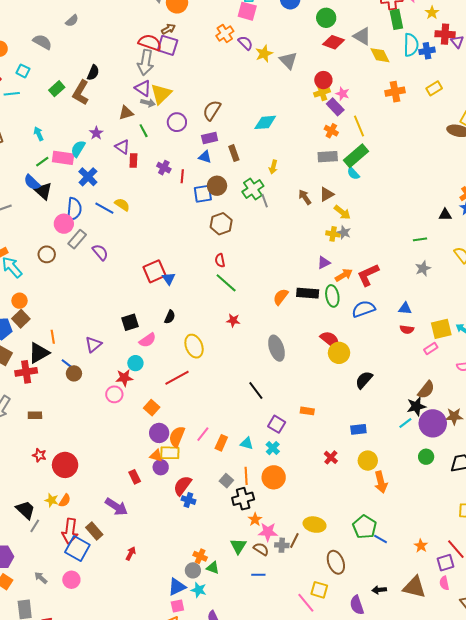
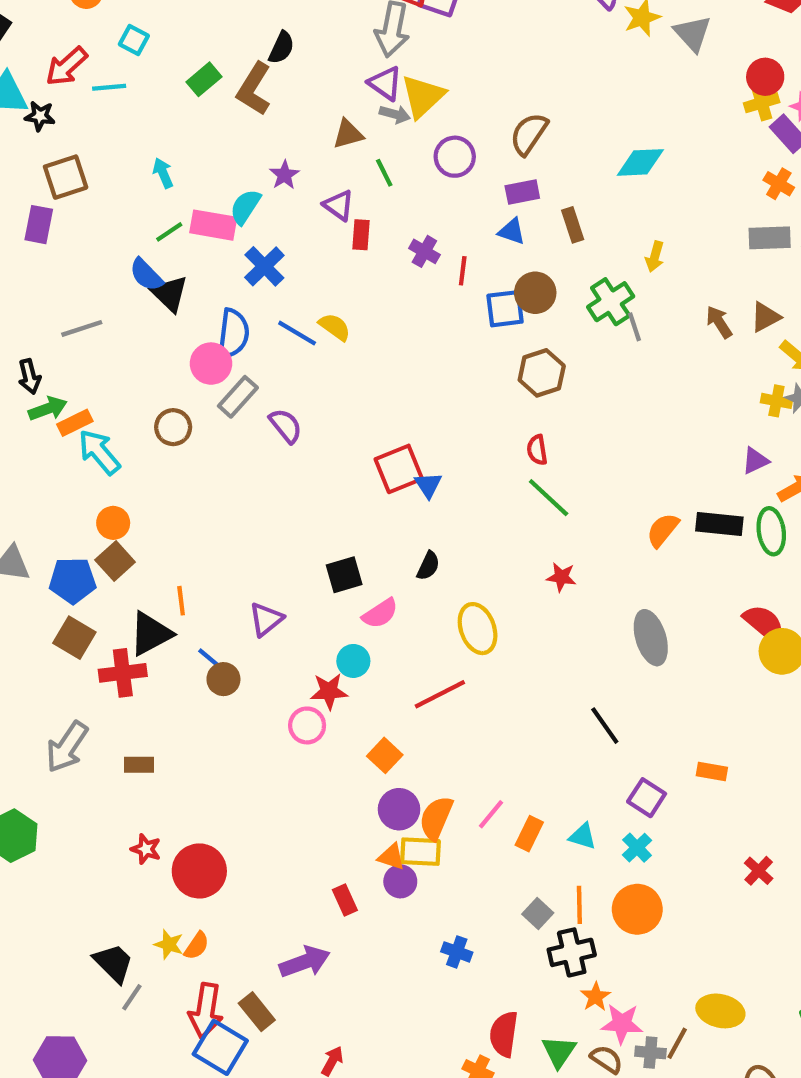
red semicircle: (182, 486) -> (504, 1034), moved, turned -30
purple arrow: (116, 507) -> (305, 962), turned -55

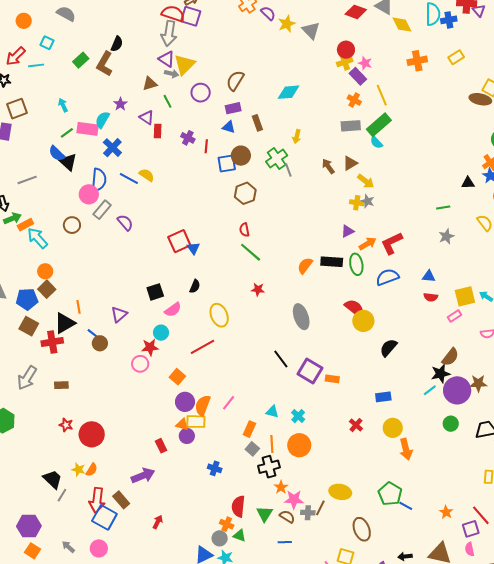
purple square: (647, 798) -> (310, 371), moved, size x1.4
orange rectangle: (529, 834) -> (249, 429), moved

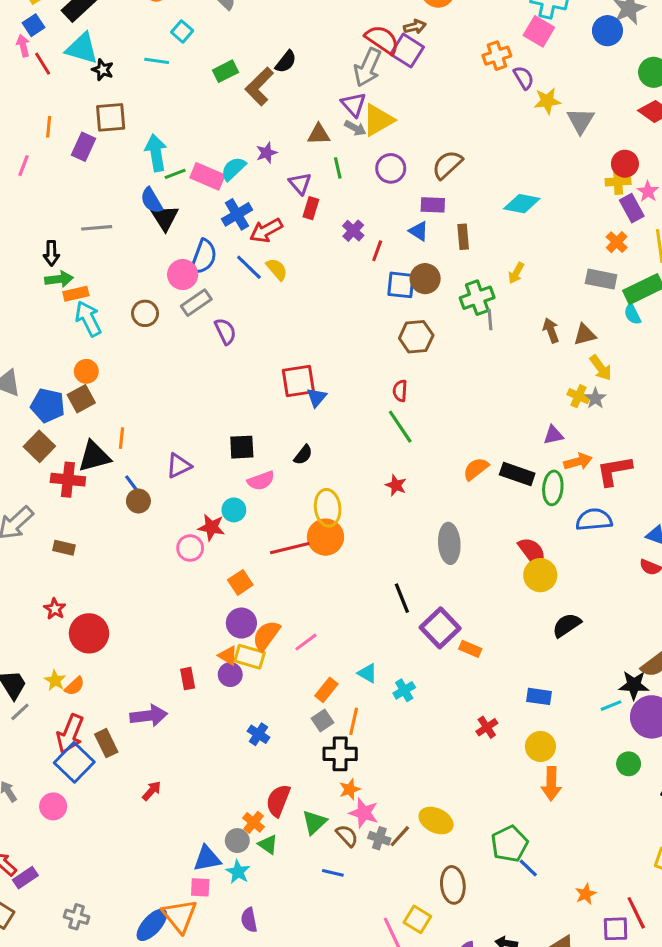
red arrow: (16, 56) -> (266, 231), moved
cyan arrow: (63, 105) -> (156, 153), moved, size x1.6
orange circle: (299, 445) -> (325, 537), moved

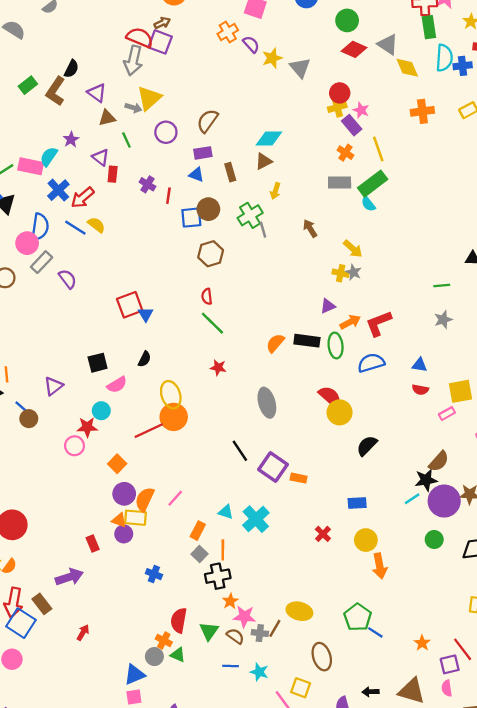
purple triangle: (354, 105) -> (97, 93), moved
brown triangle: (585, 335) -> (264, 161), moved
cyan cross: (404, 690) -> (256, 519), size x1.6
cyan star: (238, 872) -> (259, 672), moved

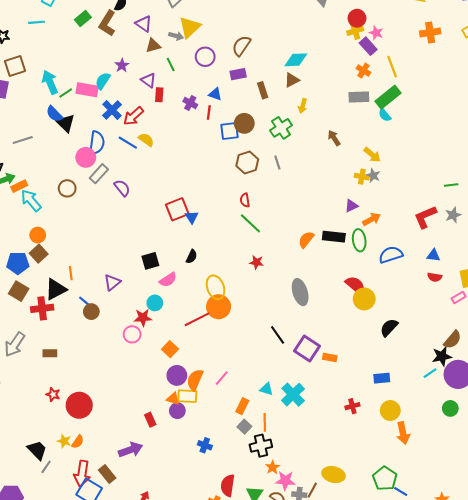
blue triangle: (196, 175) -> (215, 94), moved
gray line: (263, 230) -> (277, 163), moved
red L-shape: (379, 323) -> (425, 217), moved
red cross: (323, 534) -> (352, 406), turned 32

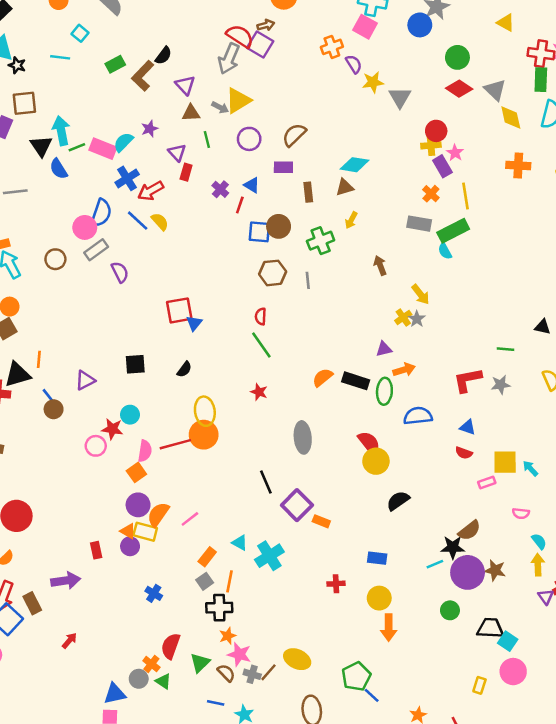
black triangle: (66, 123) -> (41, 146), moved
yellow cross: (362, 177) -> (403, 317), turned 32
pink semicircle: (168, 280) -> (145, 451), moved, turned -60

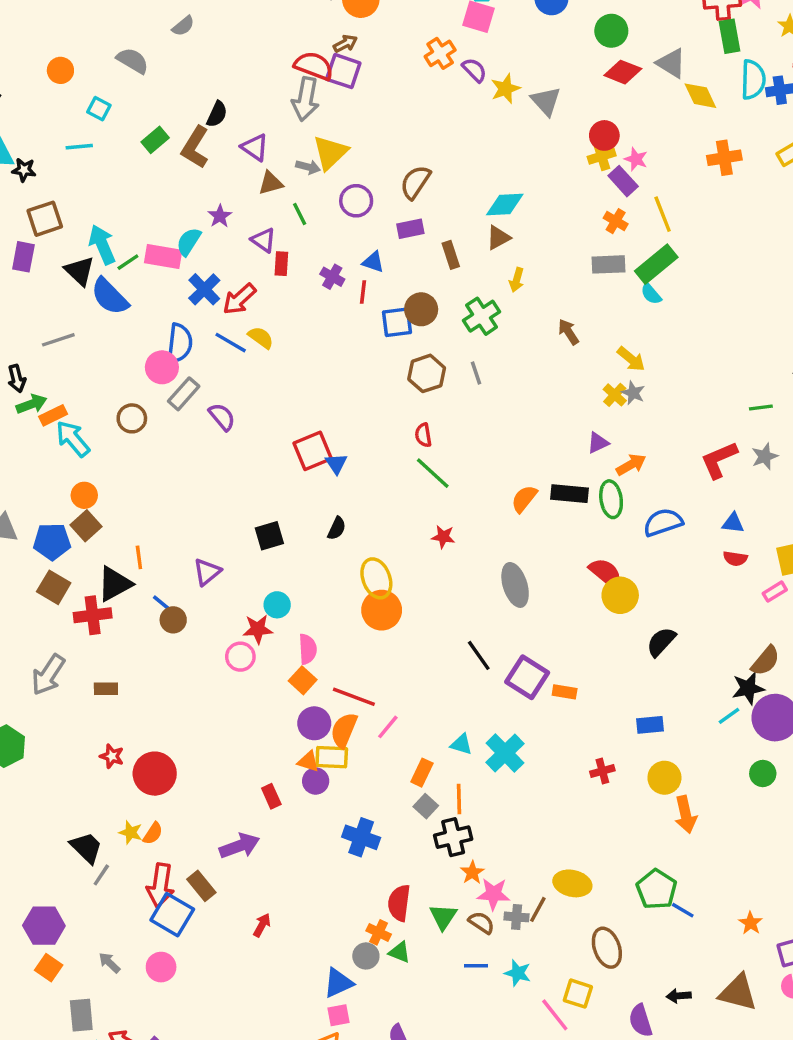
blue semicircle: (59, 169) -> (110, 297), size x1.4
red line: (175, 444) -> (354, 697), moved, turned 48
blue cross: (154, 593) -> (361, 837), size x1.5

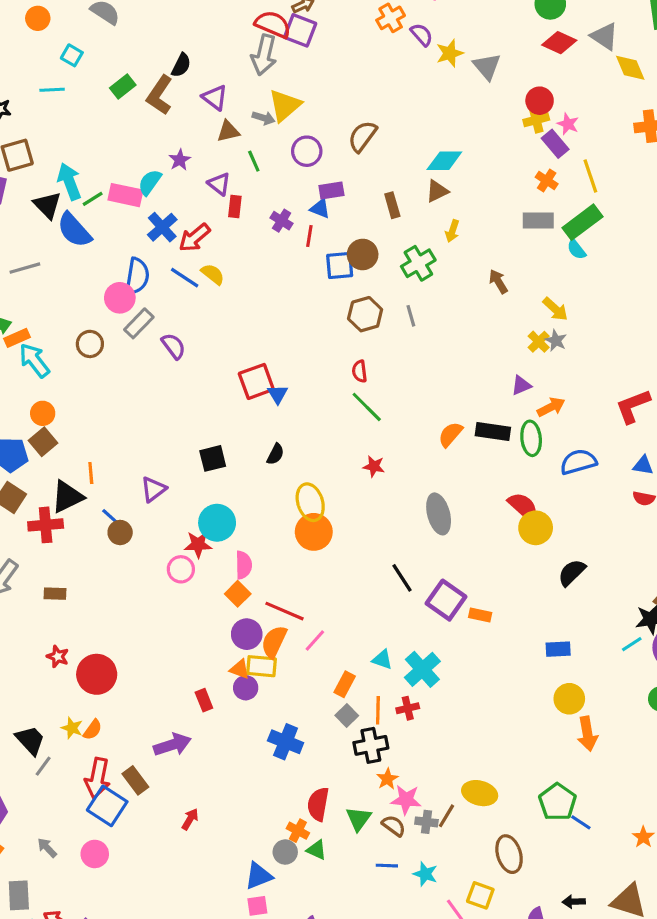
purple rectangle: (410, 229) -> (331, 190), moved
cyan circle: (277, 605) -> (217, 523), size x1.5
red cross: (602, 771) -> (408, 708), moved

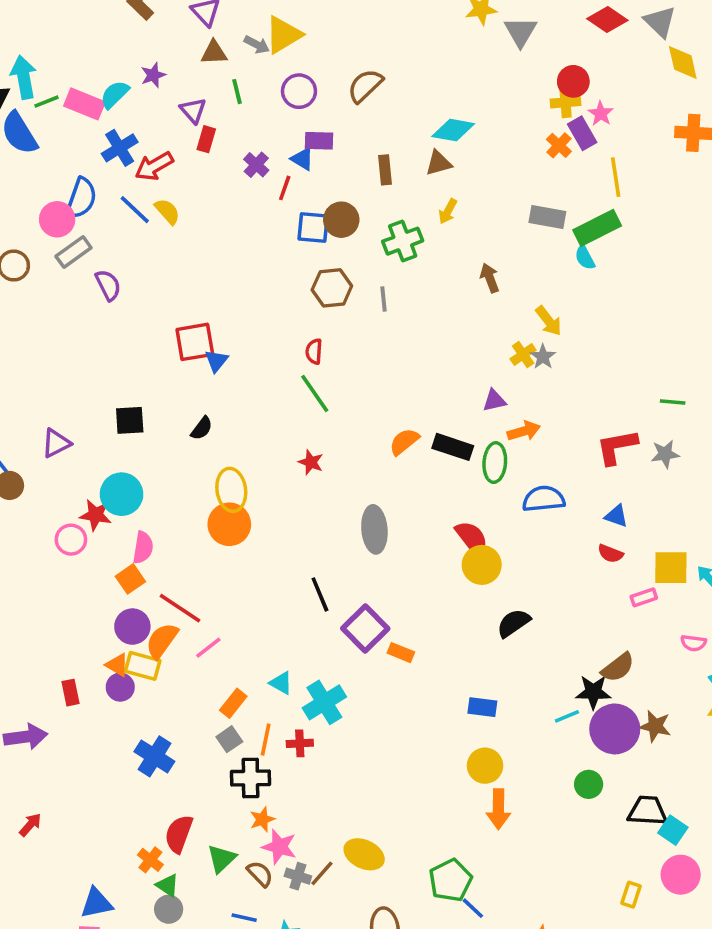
orange cross: (547, 181) -> (559, 145), moved
gray circle: (285, 852) -> (169, 909), moved

